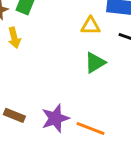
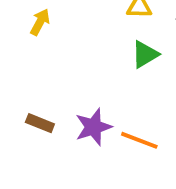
yellow arrow: (14, 38) -> (40, 22), turned -138

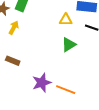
brown rectangle: (40, 123) -> (13, 61), moved

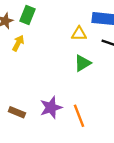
brown rectangle: (13, 61) -> (17, 112), moved
orange line: (66, 90) -> (79, 116), turned 48

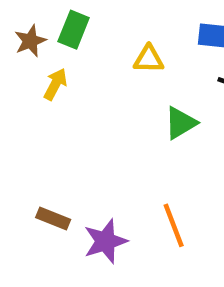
yellow triangle: (79, 34) -> (149, 59), moved
purple star: (51, 108) -> (105, 241), moved

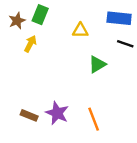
purple star: (105, 241) -> (57, 113), moved, turned -30

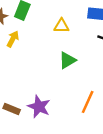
green triangle: (97, 64) -> (67, 60), moved
orange line: (94, 119) -> (88, 102), moved, turned 45

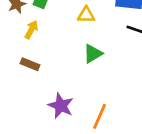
orange line: (88, 102) -> (99, 116), moved
brown rectangle: (12, 109) -> (30, 64), moved

